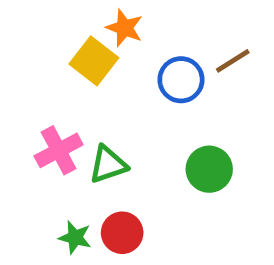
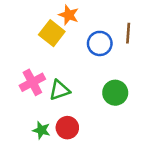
brown line: (233, 61) -> (128, 33), turned -54

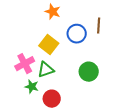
yellow square: (52, 33) -> (49, 45), moved
green star: (41, 130) -> (32, 87), moved

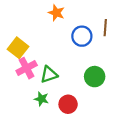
yellow square: (49, 45) -> (18, 48), moved
green star: (32, 87) -> (41, 99), moved
red circle: (52, 99) -> (68, 104), moved

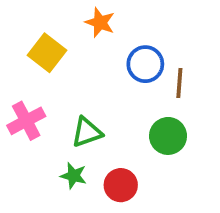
brown line: (105, 28) -> (179, 83), moved
yellow square: (18, 48) -> (47, 53), moved
pink cross: (27, 68) -> (26, 121), moved

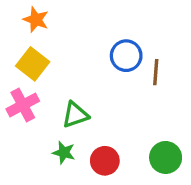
orange star: (100, 23) -> (36, 20), moved
yellow square: (47, 53) -> (33, 64), moved
green circle: (168, 136) -> (166, 157), moved

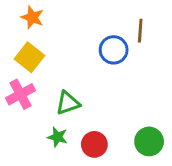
brown line: (156, 72) -> (140, 31), moved

